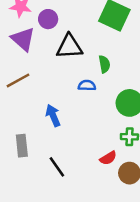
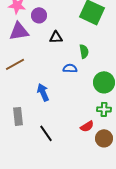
purple triangle: (23, 39) -> (19, 31), turned -50
black triangle: (69, 47) -> (56, 37), size x0.6

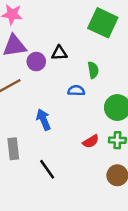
purple circle: (39, 15) -> (36, 62), moved
red semicircle: (87, 126) -> (91, 141), moved

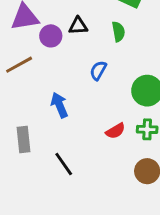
green semicircle: (93, 70) -> (118, 32), moved
blue semicircle: (76, 91) -> (98, 70), turned -63

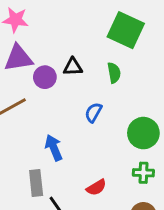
red semicircle: (115, 131) -> (96, 187), moved
gray rectangle: (23, 140) -> (36, 183), moved

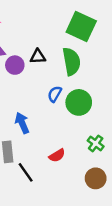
green semicircle: (114, 73) -> (72, 61), size x1.6
green circle: (143, 133) -> (79, 102), moved
green cross: (143, 173) -> (96, 143), turned 35

